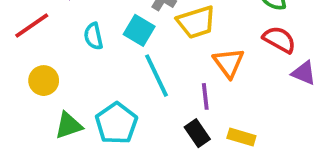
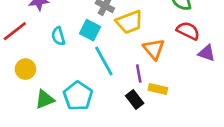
yellow rectangle: (241, 137) -> (158, 89), moved

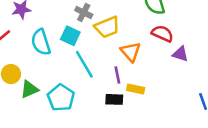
cyan semicircle: (58, 36) -> (41, 42), size x1.5
green triangle: (45, 99) -> (29, 89), moved
black rectangle: (135, 99) -> (114, 99), turned -48

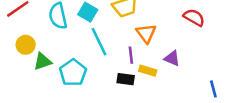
red semicircle: (162, 34) -> (194, 17), moved
purple triangle: (180, 54) -> (172, 58), moved

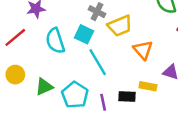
yellow circle: (26, 45) -> (15, 75), moved
purple line: (131, 55) -> (103, 102), moved

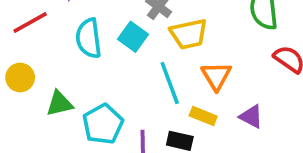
cyan line: (98, 62) -> (170, 83), moved
yellow rectangle: (148, 86) -> (203, 116), moved

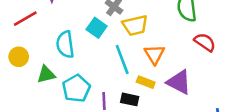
cyan semicircle: (89, 38) -> (65, 44), moved
purple triangle: (251, 117) -> (179, 82), size x1.5

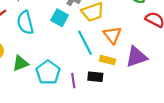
cyan semicircle: (65, 44) -> (25, 23), moved
purple triangle: (179, 82) -> (136, 57), turned -40

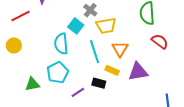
cyan semicircle: (25, 23) -> (61, 44), moved
green triangle: (20, 63) -> (32, 84), moved
purple line: (73, 81) -> (78, 92), moved, turned 56

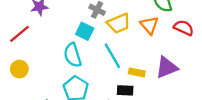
orange triangle: (120, 49) -> (149, 25), moved

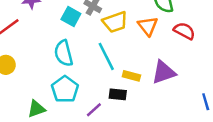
cyan square: (85, 31) -> (71, 16), moved

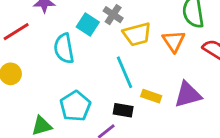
cyan semicircle: (64, 53) -> (64, 48), moved
black rectangle: (118, 94) -> (123, 110), moved

